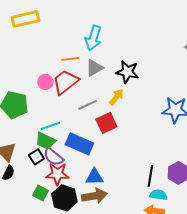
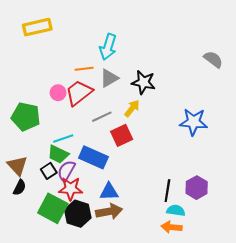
purple semicircle: (53, 157) -> (66, 171), turned 80
green square: (40, 193) -> (53, 208), size x1.8

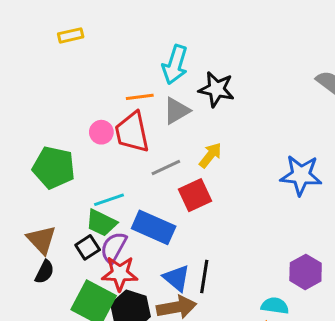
yellow rectangle: (37, 27) -> (71, 35), size x0.6
black star: (143, 82) -> (216, 89), moved
red trapezoid: (79, 93) -> (132, 132), turned -64
black line: (167, 191) -> (204, 277), moved
blue triangle: (109, 192) -> (177, 278), turned 42

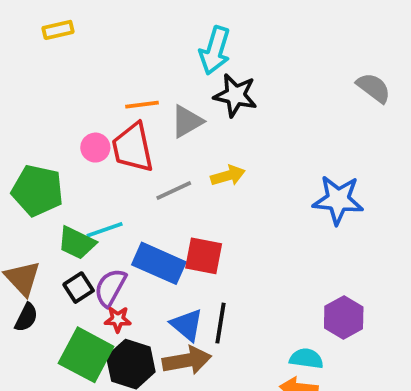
cyan arrow: (175, 65) -> (215, 50), moved
yellow arrow: (210, 155) -> (228, 176), turned 36
red square: (195, 195) -> (204, 256), moved, turned 36
green trapezoid: (101, 223) -> (77, 243), moved
red star: (120, 273) -> (118, 319), size x0.6

